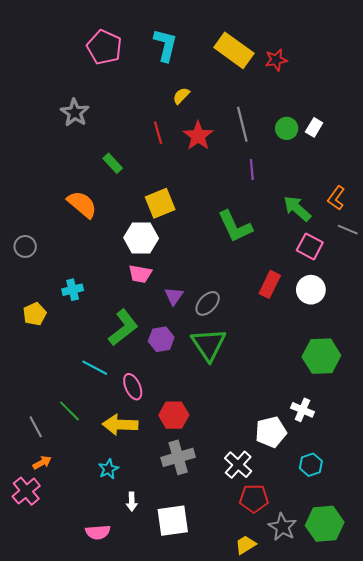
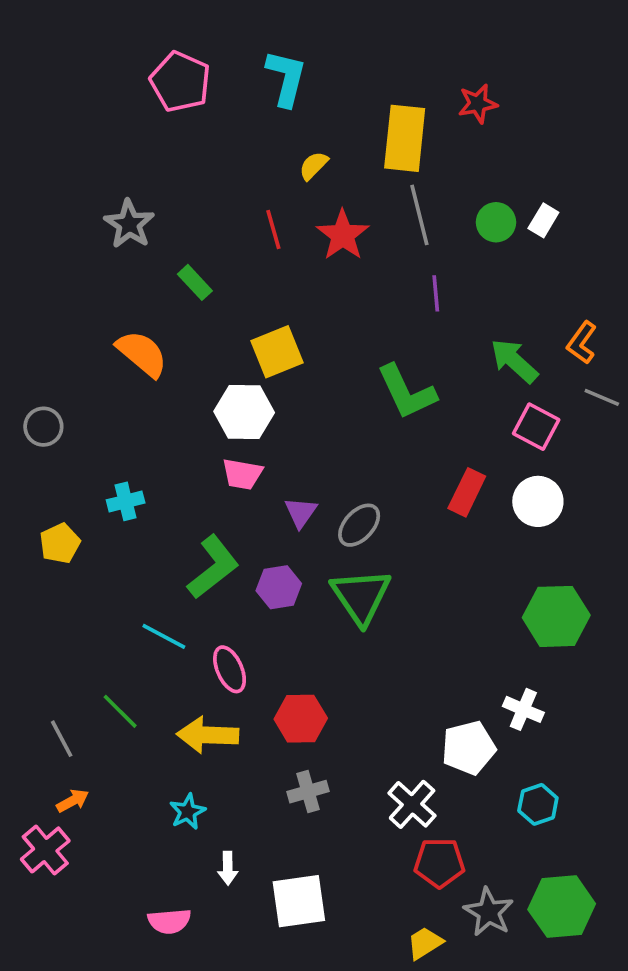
yellow rectangle: (234, 50) -> (405, 138), moved, turned 60
gray star: (75, 113) -> (129, 224), moved
gray cross: (178, 457) -> (308, 792), size x0.7

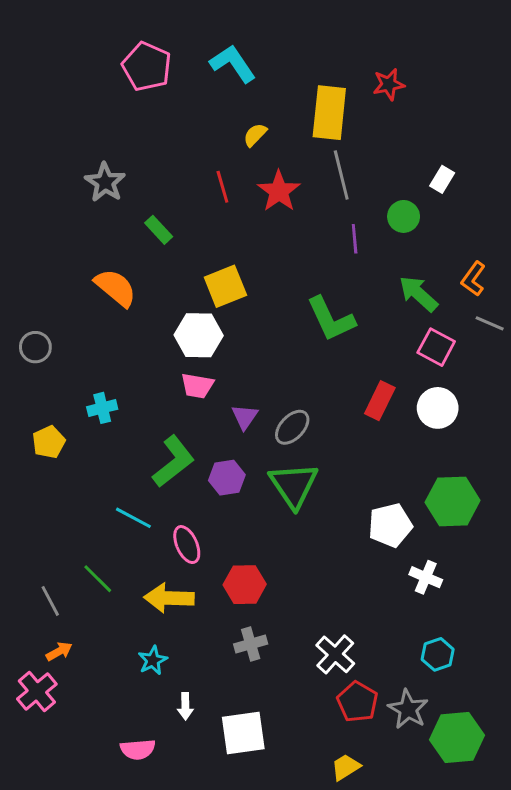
cyan L-shape: (286, 78) -> (233, 64), turned -48
green circle: (496, 222) -> (404, 216), moved
white pentagon: (469, 748) -> (390, 525), moved
red pentagon: (439, 863) -> (358, 702), turned 30
gray star: (489, 912) -> (408, 709), moved

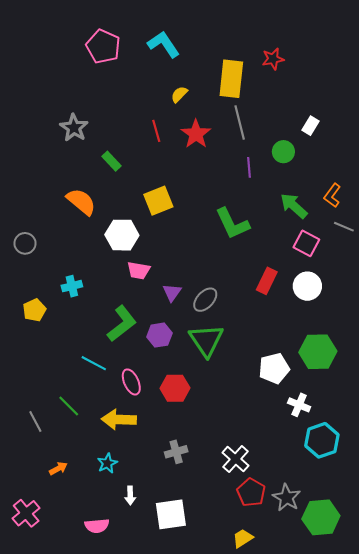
white hexagon: (199, 335) -> (122, 235), moved
red hexagon: (245, 585) -> (175, 388), moved
orange arrow: (59, 651) -> (58, 468), moved
cyan hexagon: (438, 654) -> (322, 440), moved, size x1.5
pink cross: (37, 691) -> (26, 513), moved

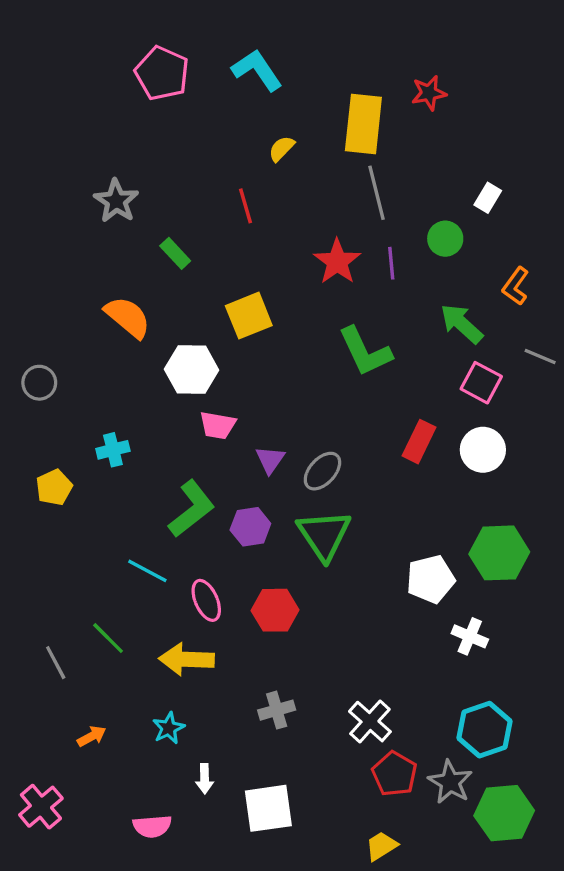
red star: (196, 134) -> (337, 262), moved
orange L-shape: (332, 195) -> (516, 286), moved
cyan hexagon: (322, 440) -> (485, 730), moved

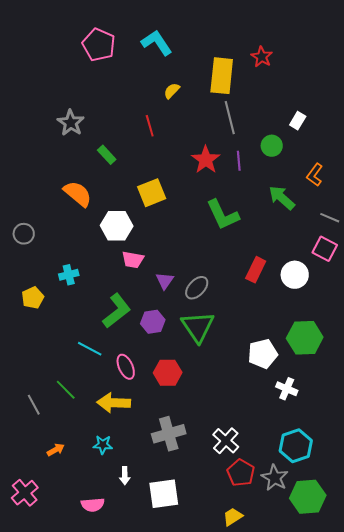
red star: (429, 93) -> (262, 57), turned -30
pink square: (481, 383) -> (325, 249), moved
gray cross: (277, 710) -> (169, 434), size x1.5
cyan star: (169, 728) -> (103, 445), turned 30

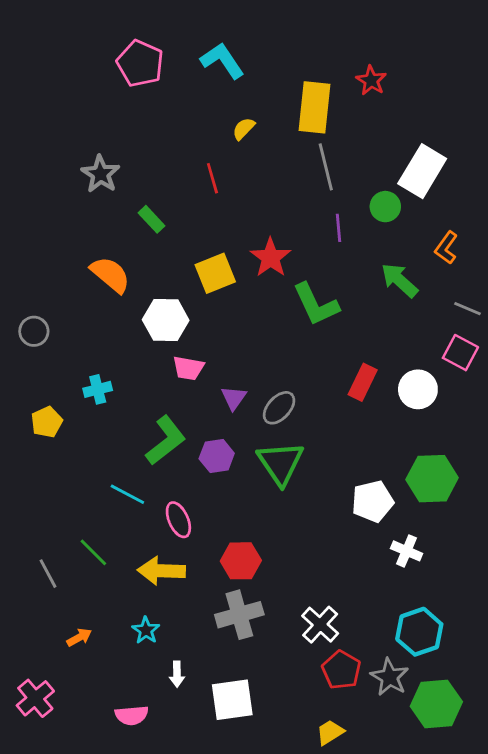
white rectangle: (298, 121) -> (422, 171), size x2.0
red star: (206, 160) -> (271, 258), moved
red hexagon: (168, 373) -> (241, 561), moved
cyan star: (103, 445) -> (146, 630), turned 30

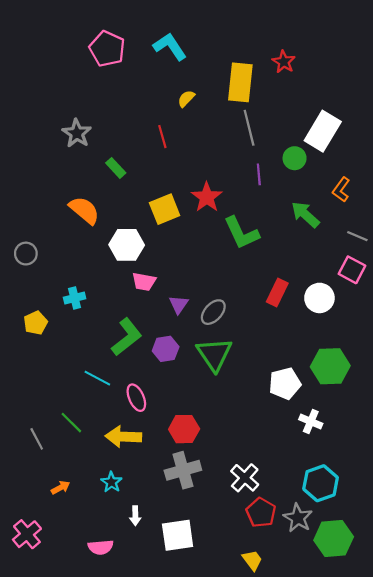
yellow trapezoid: (330, 732) -> (252, 560), turned 85

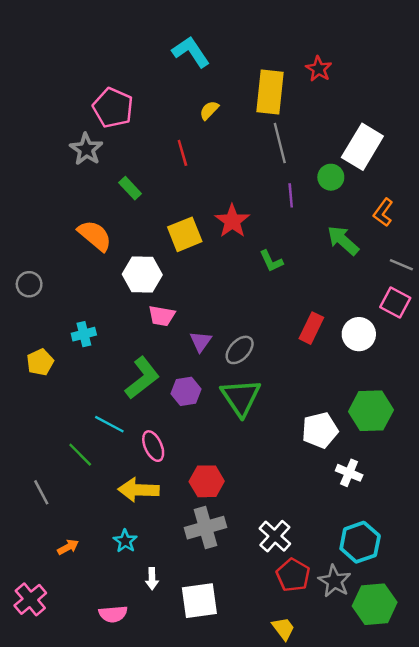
pink pentagon: (107, 49) -> (113, 108), moved
green L-shape: (241, 233) -> (271, 261), size x0.6
green line: (71, 423) -> (80, 455), moved

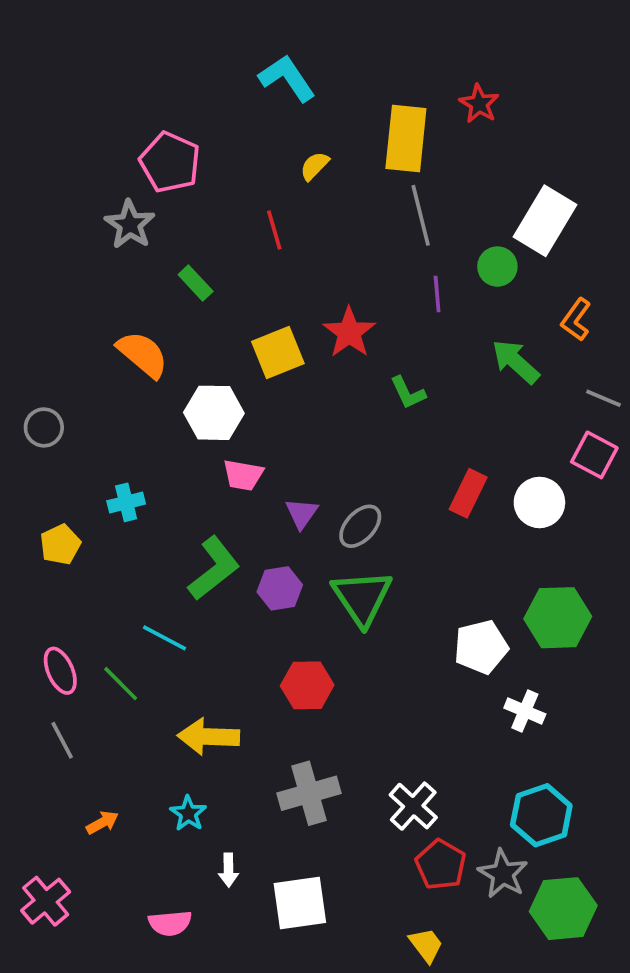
pink ellipse: (153, 446) -> (60, 671), moved
red hexagon: (207, 481) -> (307, 685), moved

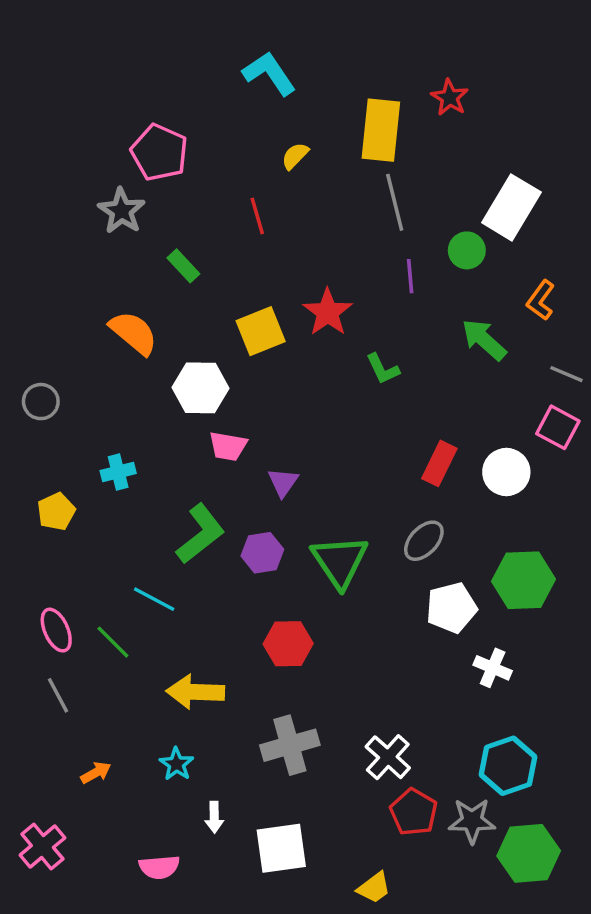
gray ellipse: (360, 526) -> (424, 541), moved
gray star: (503, 874) -> (472, 821), turned -30
yellow trapezoid: (426, 945) -> (374, 888), moved, turned 90

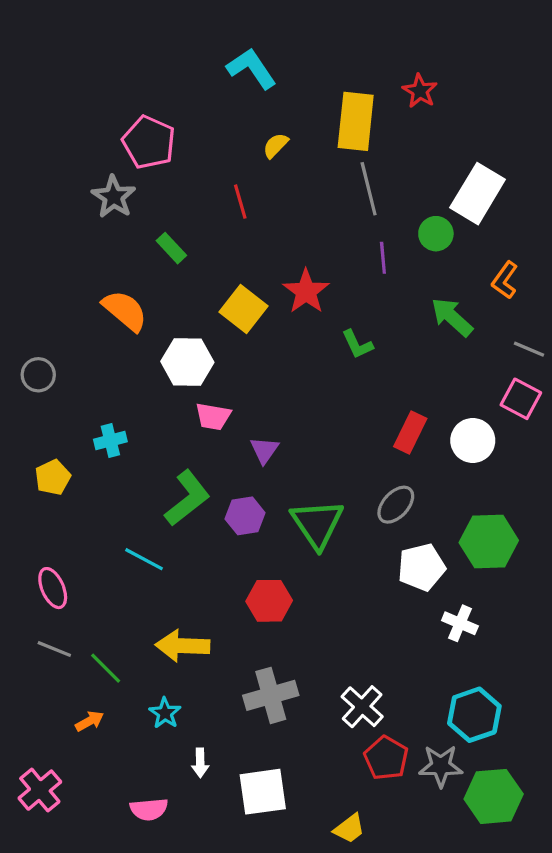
yellow square: (261, 331) -> (243, 309), turned -30
green line: (113, 642) -> (106, 668), moved
gray line: (58, 695) -> (54, 649), turned -40

